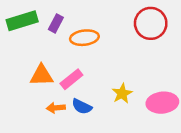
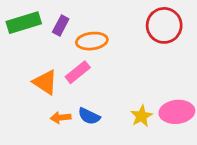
orange triangle: (42, 75) -> (45, 82), turned 35
pink rectangle: (71, 79) -> (78, 72), moved
yellow star: (122, 94) -> (141, 116), moved

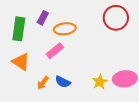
green rectangle: (24, 23) -> (19, 29), moved, turned -65
orange triangle: (45, 82) -> (21, 62), moved
orange arrow: (61, 118) -> (43, 83), turned -48

